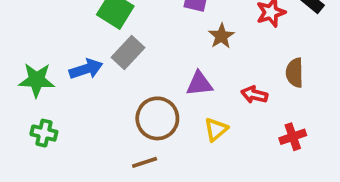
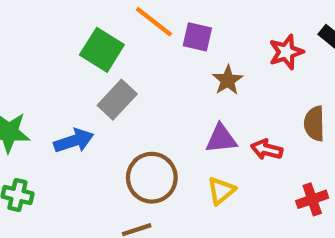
blue arrow: (86, 69) -> (74, 141), moved
purple triangle: (199, 84) -> (221, 139), moved

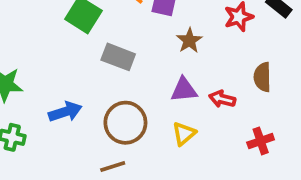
gray rectangle: (117, 100) -> (118, 57), moved, turned 68
blue arrow: (74, 141) -> (65, 112), moved

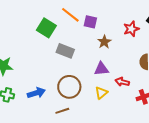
red arrow: (222, 99) -> (122, 82), moved
blue arrow: (65, 112) -> (36, 93), moved

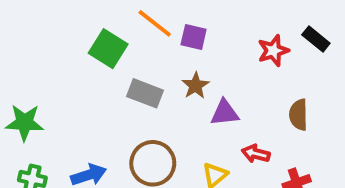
brown star: (104, 42) -> (196, 86), moved
purple triangle: (101, 69) -> (225, 113), moved

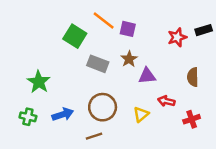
black rectangle: (316, 39) -> (204, 30), turned -56
green star: (25, 122) -> (39, 82), moved, turned 30

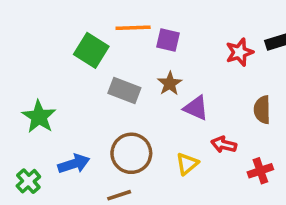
orange line: (104, 20) -> (133, 28), turned -40
purple triangle: (147, 76) -> (196, 108), turned 30
green cross: (28, 117) -> (28, 181), moved, turned 35

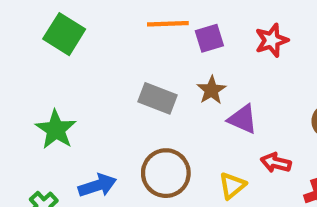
purple square: (168, 40) -> (209, 38), turned -30
green square: (91, 50) -> (64, 34), moved
red star: (239, 52) -> (272, 40), moved

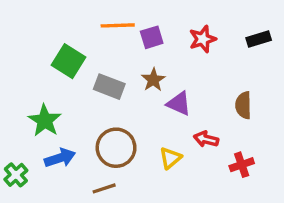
green square: (64, 34) -> (68, 61), moved
green star: (56, 130) -> (45, 121), moved

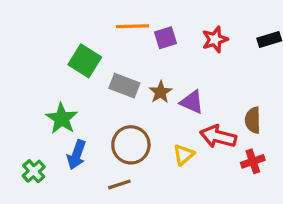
brown star: (153, 80) -> (161, 92), moved
brown semicircle: (243, 105) -> (253, 120), moved
red arrow: (206, 139) -> (218, 137), size x1.5
blue arrow: (60, 158) -> (77, 155), turned 128

